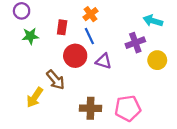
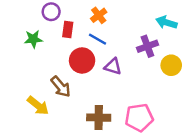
purple circle: (22, 11) -> (51, 12), moved
blue line: (89, 36) -> (97, 39), turned -35
yellow arrow: (35, 97) -> (38, 106), turned -85

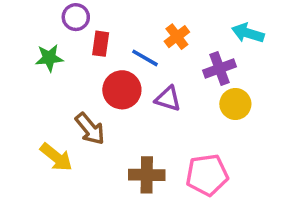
orange cross: (99, 15) -> (177, 37), moved
yellow circle: (171, 65) -> (235, 104), moved

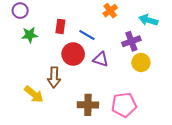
purple circle: (76, 17) -> (20, 11), moved
orange cross: (177, 37) -> (110, 11), moved
brown arrow: (90, 129) -> (54, 77), turned 42

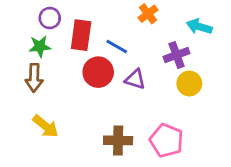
purple circle: (20, 11) -> (50, 18), moved
red rectangle: (60, 26) -> (81, 35), size x1.5
brown arrow: (54, 77) -> (34, 78), moved
pink pentagon: (124, 105) -> (167, 140), turned 30

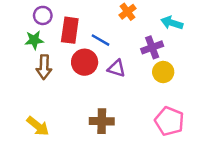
brown arrow: (34, 78) -> (44, 67), moved
yellow arrow: (45, 126) -> (38, 126), moved
pink pentagon: (167, 140) -> (169, 121), moved

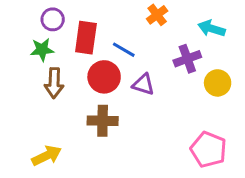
yellow circle: (163, 72) -> (218, 83), moved
brown cross: (102, 121) -> (103, 121), moved
yellow arrow: (38, 126) -> (47, 156), turned -65

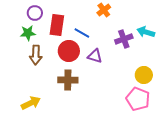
cyan arrow: (212, 28) -> (146, 32), moved
yellow circle: (218, 83) -> (144, 75), moved

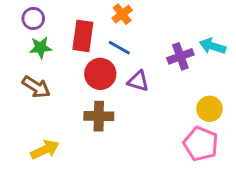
orange cross: (104, 10) -> (122, 14), moved
purple circle: (35, 13) -> (33, 18), moved
brown arrow: (36, 55) -> (36, 87), moved, turned -60

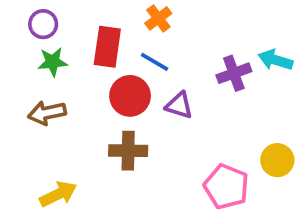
brown arrow: (36, 87) -> (47, 113), turned 136
yellow circle: (210, 109) -> (277, 160), moved
pink pentagon: (201, 144) -> (226, 187), moved

